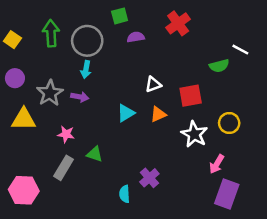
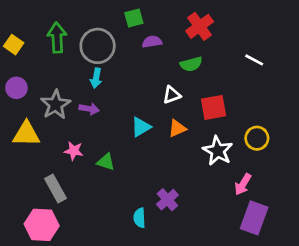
white line: (240, 50) -> (254, 60), moved
green semicircle: (219, 66) -> (191, 64), moved
green triangle: (95, 154) -> (106, 162), moved
gray rectangle: (64, 168) -> (56, 188), moved, turned -60
pink hexagon: (24, 190) -> (42, 225), moved

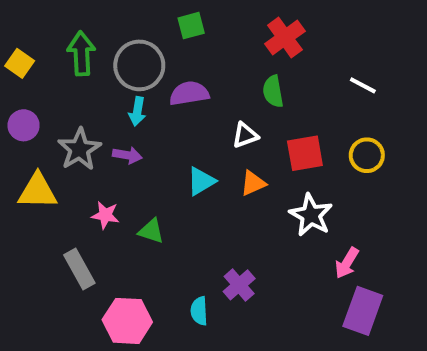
purple semicircle: (152, 42) -> (189, 93), moved, size x1.4
green semicircle: (191, 64) -> (273, 91), turned 95
yellow circle: (257, 138) -> (367, 155), moved
pink hexagon: (42, 225) -> (127, 321), moved

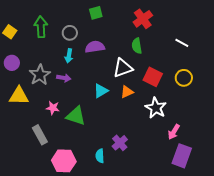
gray circle: (139, 65) -> (70, 33), size x0.6
white triangle: (245, 135) -> (123, 68), size x1.5
red square: (305, 153) -> (153, 77), turned 36
green triangle: (151, 231) -> (76, 116), size x1.5

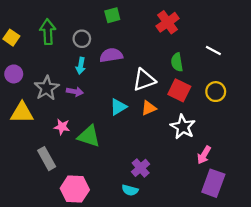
green semicircle: (137, 46) -> (177, 62), moved
cyan semicircle: (100, 156) -> (130, 190), moved, turned -72

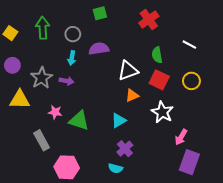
cyan triangle: (118, 107) -> (119, 120), moved

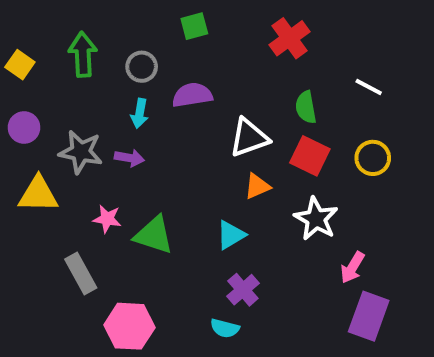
gray star: (42, 78) -> (81, 152), turned -30

